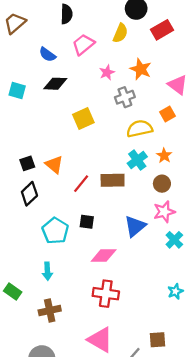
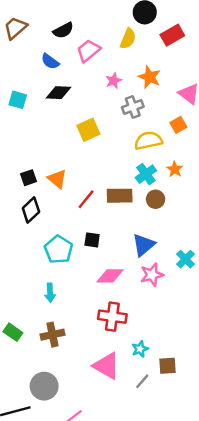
black semicircle: (67, 14) -> (63, 30), moved, turned 60
brown circle: (162, 184) -> (156, 199), moved
pink star: (164, 212) -> (152, 275), moved
green rectangle: (13, 291) -> (13, 332), moved
cyan star: (175, 291) -> (140, 349), moved

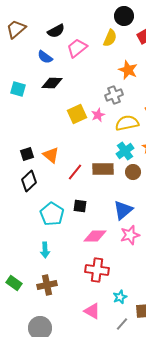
pink star: (114, 81) -> (98, 115), moved
pink triangle: (106, 366) -> (92, 311), size x0.7

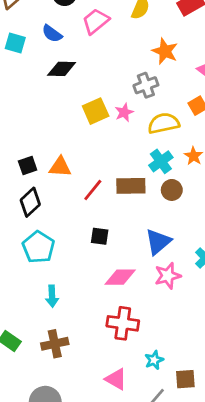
cyan square: (18, 89) -> (15, 43), moved
orange triangle: (51, 155) -> (60, 167), turned -36
cyan pentagon: (52, 214) -> (38, 247), moved

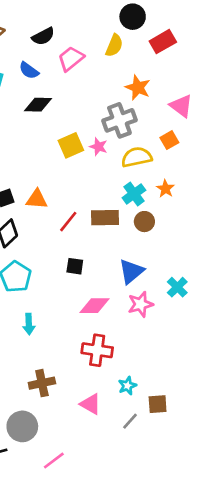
gray cross: (146, 85) -> (119, 120), size x1.4
pink star: (124, 112) -> (98, 147), turned -30
brown cross: (55, 344) -> (42, 383), moved

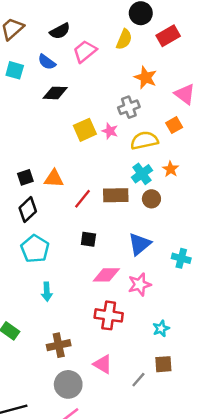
gray cross: (119, 120) -> (129, 107), size x0.7
cyan cross: (177, 287) -> (181, 258), turned -30
pink star: (140, 304) -> (140, 284), moved
cyan star: (127, 386) -> (161, 329), moved
gray circle: (22, 426) -> (68, 384), moved

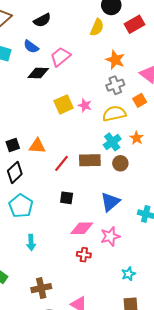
pink trapezoid: (85, 51) -> (60, 57), moved
gray cross: (129, 107) -> (115, 85), moved
red cross: (109, 315) -> (84, 255), moved, size x0.6

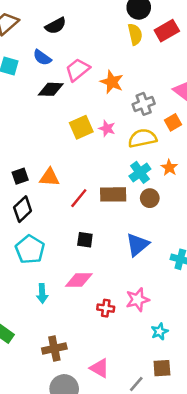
yellow semicircle: (97, 27) -> (135, 34), moved, turned -36
orange star: (115, 60) -> (112, 82), moved
pink diamond: (82, 228) -> (79, 280), moved
pink star: (110, 236) -> (138, 300), moved

